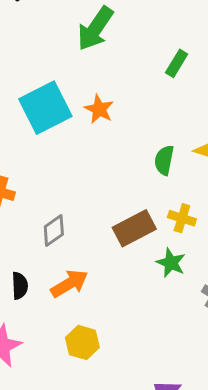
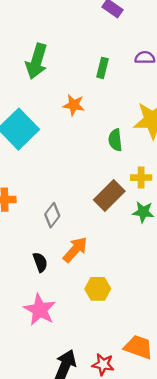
orange star: (99, 109) -> (74, 105), moved

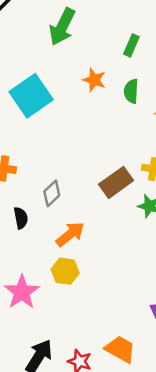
green semicircle: (115, 140) -> (131, 91), moved
black semicircle: (40, 262) -> (21, 218), moved
yellow hexagon: (98, 289) -> (65, 271), moved

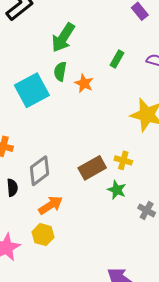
green semicircle: (131, 91) -> (60, 71), moved
gray diamond: (52, 193) -> (39, 171), size x1.4

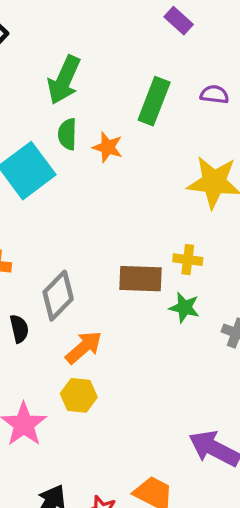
green rectangle: (117, 59) -> (154, 101), size x1.6
brown rectangle: (92, 168) -> (140, 279), turned 40

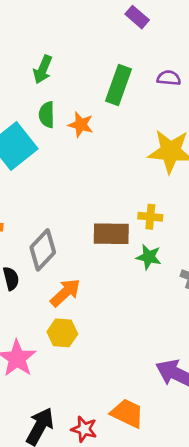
green arrow: (64, 80) -> (43, 69), size x0.7

